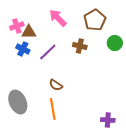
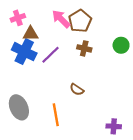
brown pentagon: (95, 20) -> (80, 21), moved
pink cross: (17, 26) -> (18, 18), moved
blue cross: (23, 49) -> (24, 52), size x1.6
brown semicircle: (56, 85) -> (77, 89), moved

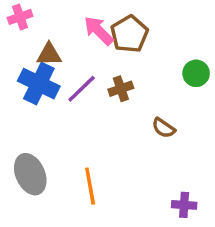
pink cross: (18, 18) -> (20, 17), moved
brown cross: (84, 48) -> (121, 89), moved, turned -32
brown semicircle: (77, 89) -> (164, 128), moved

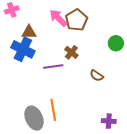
purple line: (82, 89) -> (53, 66), moved, turned 36
brown cross: (121, 89) -> (71, 52), turned -32
gray ellipse: (30, 174) -> (34, 118), moved

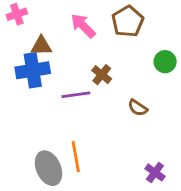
brown pentagon: (76, 20) -> (128, 21), moved
blue cross: (23, 49) -> (33, 70), turned -35
purple cross: (109, 121) -> (155, 172), turned 32

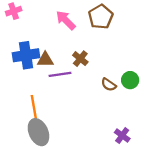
brown triangle: (41, 46) -> (45, 60), moved
green circle: (165, 62) -> (130, 80), moved
orange line: (76, 157) -> (34, 107), moved

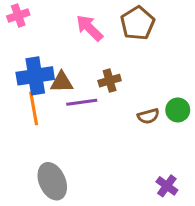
brown cross: (80, 59) -> (110, 81), turned 35
brown semicircle: (109, 85) -> (148, 116), turned -49
orange line: (34, 107) -> (34, 108), moved

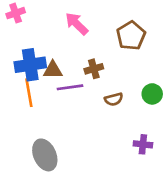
brown pentagon: (137, 23) -> (131, 36), moved
brown semicircle: (148, 116) -> (114, 99), moved
purple cross: (167, 186) -> (143, 144), moved, turned -30

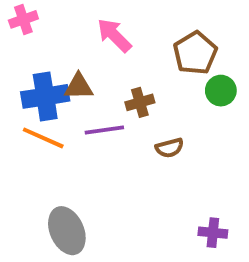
brown triangle: (53, 70) -> (79, 87), moved
orange line: (29, 93) -> (43, 138), turned -56
green circle: (152, 94) -> (221, 91), moved
purple cross: (143, 144) -> (213, 233), moved

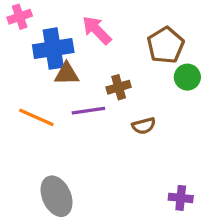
blue cross: (45, 96) -> (53, 49), moved

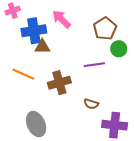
brown cross: (119, 87) -> (59, 83), moved, size x1.5
purple line: (88, 111) -> (94, 65), moved
brown semicircle: (144, 126) -> (91, 104), moved, turned 32
purple cross: (181, 198) -> (115, 125), size x1.6

